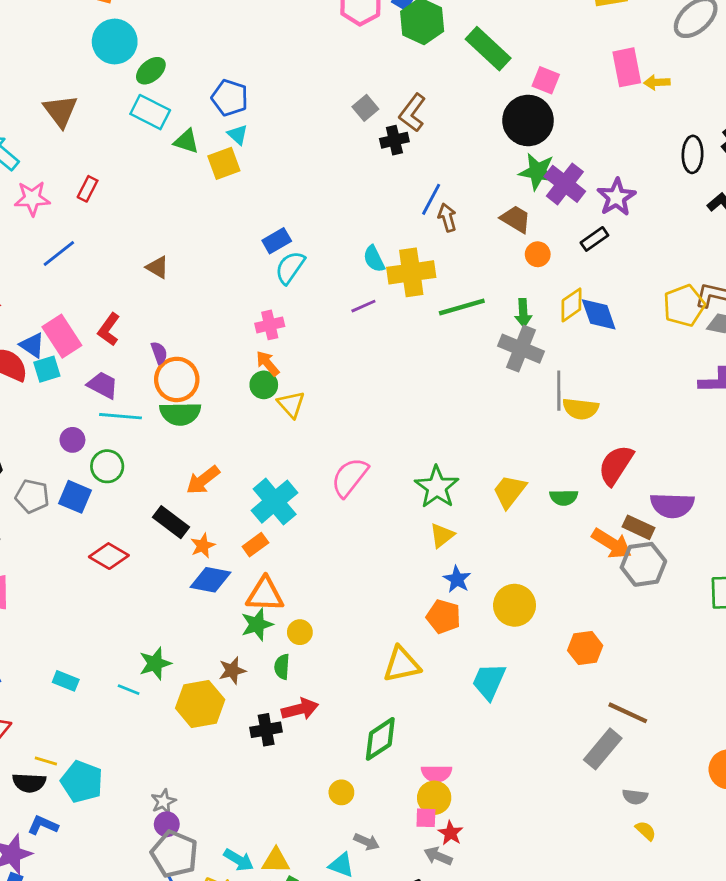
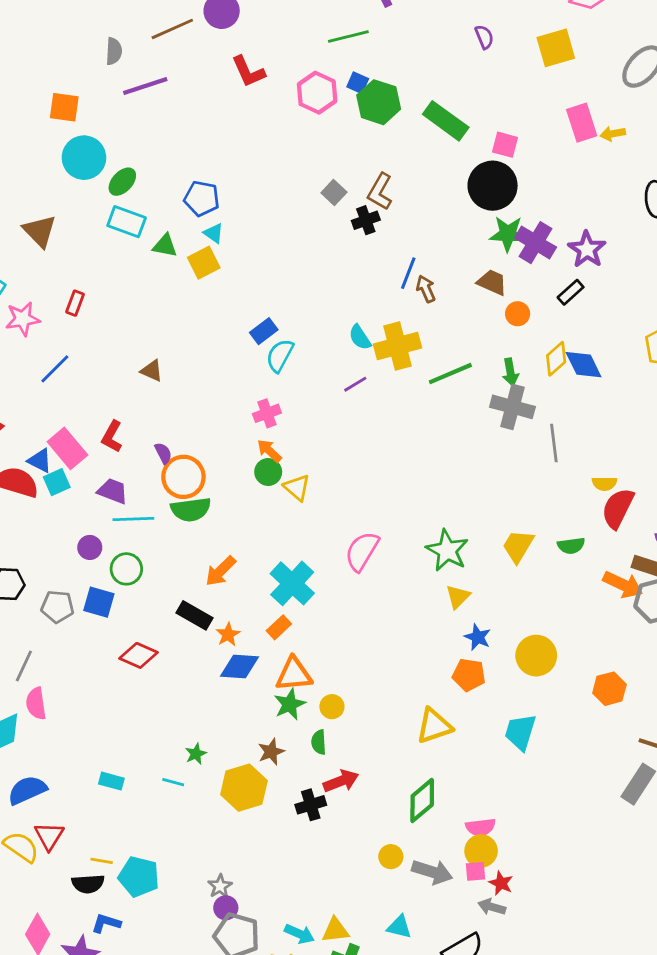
yellow semicircle: (581, 409) -> (604, 484), moved, size x0.7
green star: (155, 663) -> (196, 754), size x0.7
gray arrow: (367, 842) -> (432, 872), moved, size x1.6

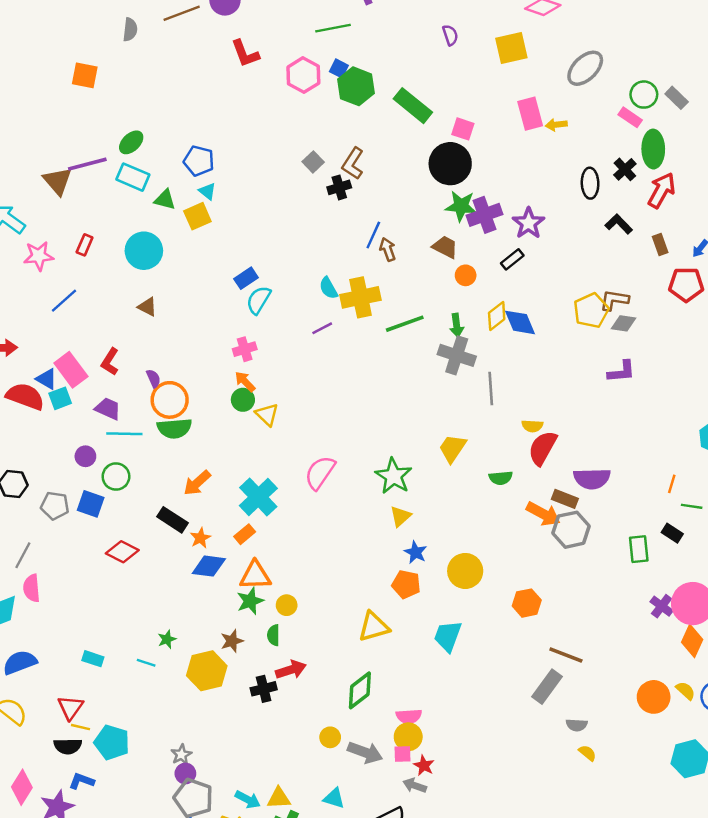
purple line: (145, 86) -> (87, 164), moved
cyan circle: (84, 158) -> (144, 251), moved
purple cross: (536, 243) -> (485, 215), turned 36
yellow trapezoid: (518, 546) -> (452, 448), moved
red triangle: (49, 836) -> (70, 707), moved

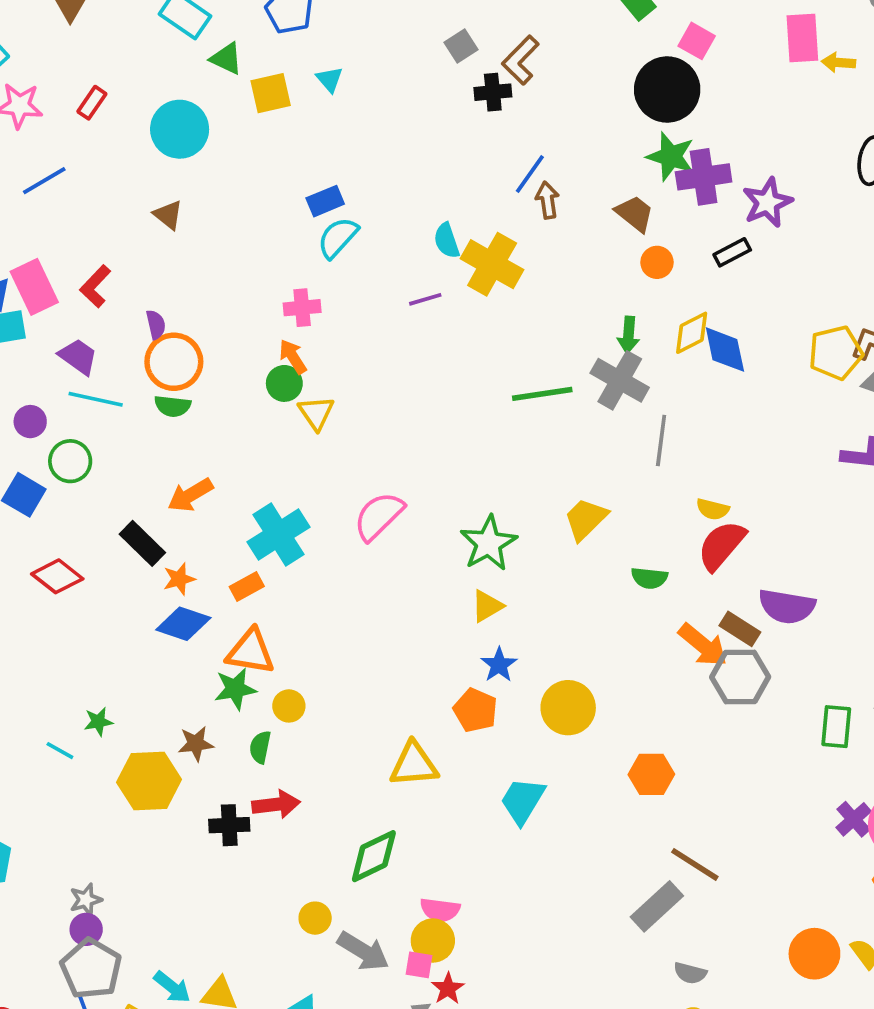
cyan triangle: (207, 191) -> (330, 79), moved
yellow cross: (360, 297) -> (492, 264), turned 30
green line: (405, 324) -> (542, 394), moved
green semicircle: (174, 428) -> (173, 406), size x0.7

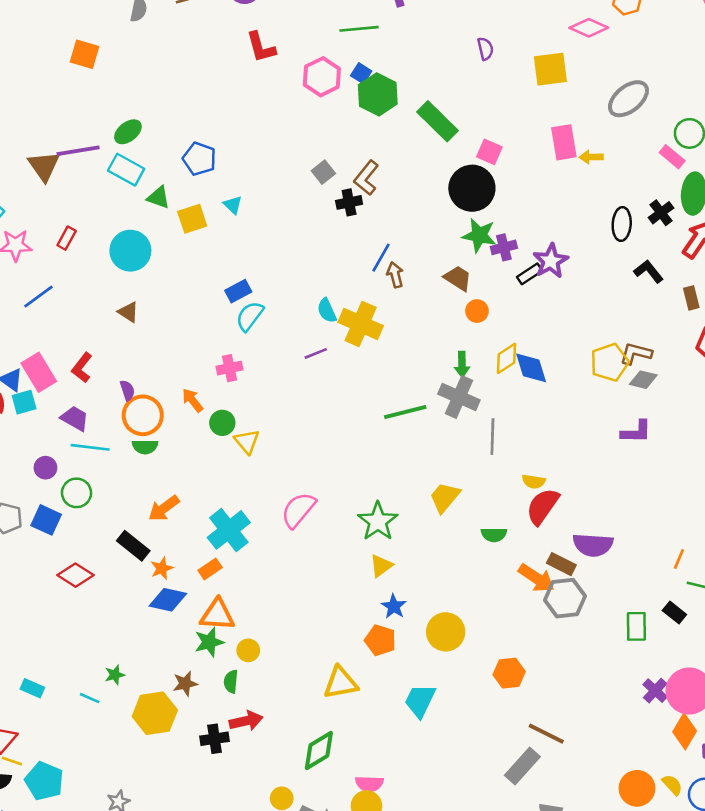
purple cross: (704, 177) -> (504, 247), size x0.7
black rectangle: (732, 252) -> (530, 274), moved
orange arrow: (293, 357) -> (193, 400), moved

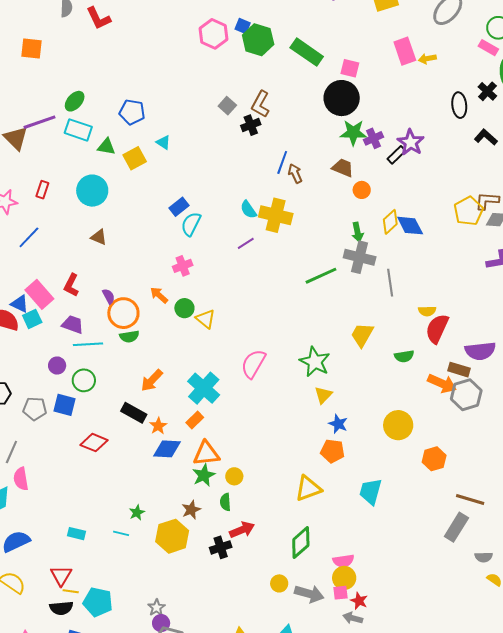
red L-shape: (261, 47) -> (98, 18), moved
yellow circle: (446, 632) -> (398, 425), moved

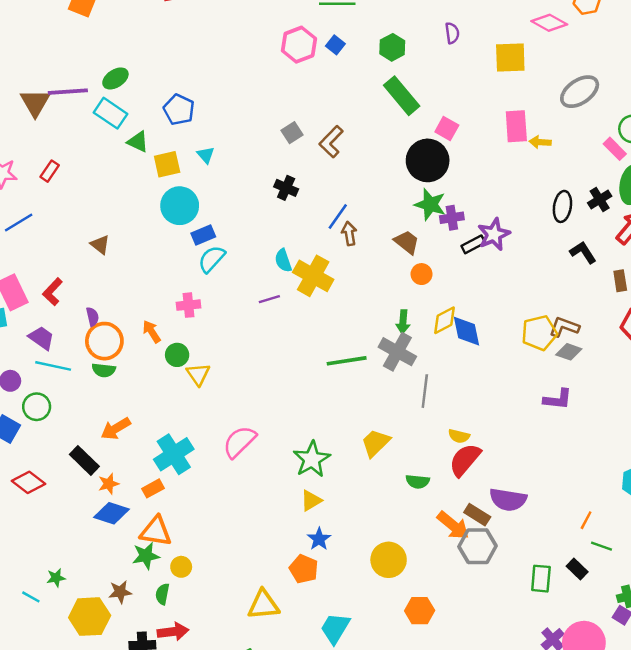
green hexagon: (258, 40) -> (392, 47), moved, size x0.7
black cross: (251, 125) -> (286, 188), moved, turned 30
cyan circle: (92, 191) -> (180, 206), moved

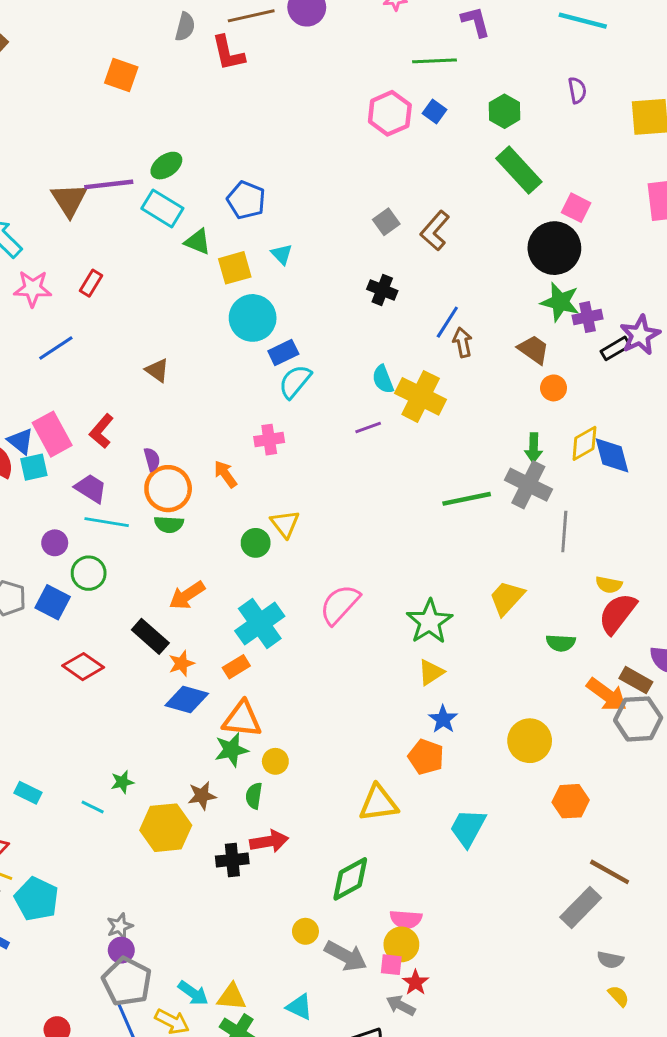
green circle: (177, 355) -> (256, 543), moved

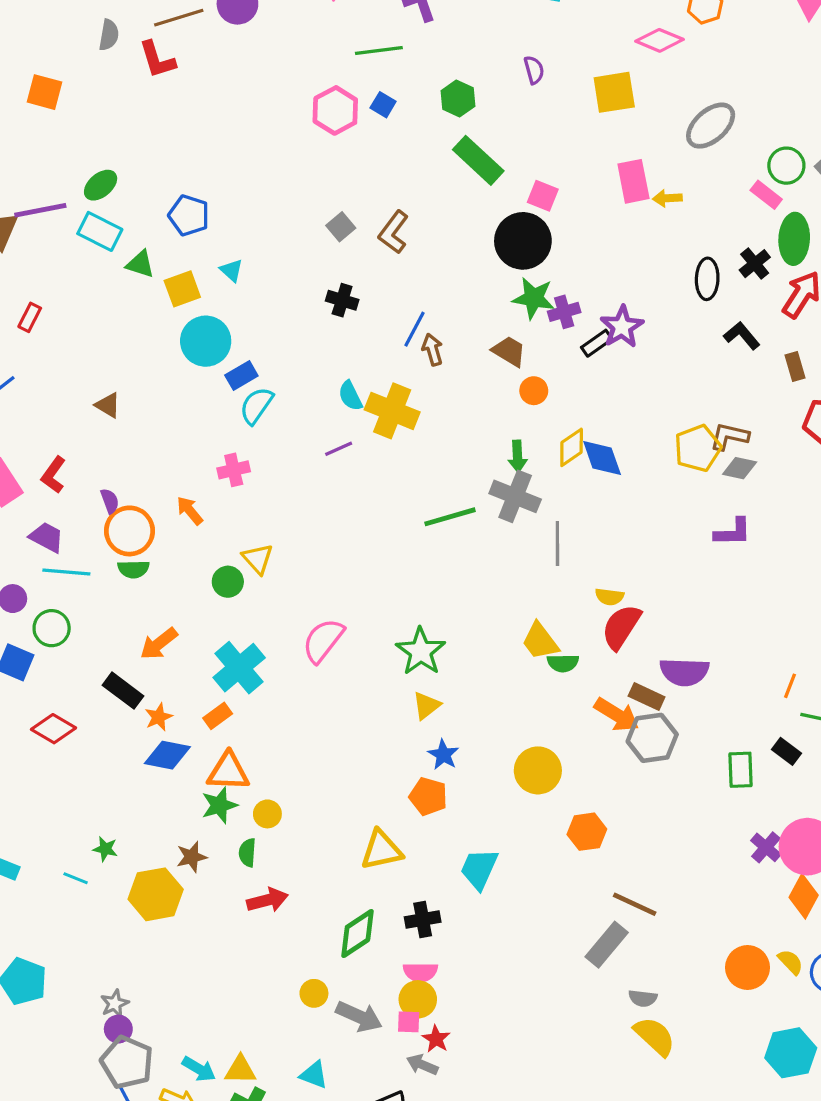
yellow trapezoid: (507, 598) -> (540, 641), moved, turned -75
green star: (122, 782) -> (105, 849), turned 30
black cross: (232, 860) -> (423, 919), moved
yellow semicircle: (619, 996) -> (655, 1036), size x1.8

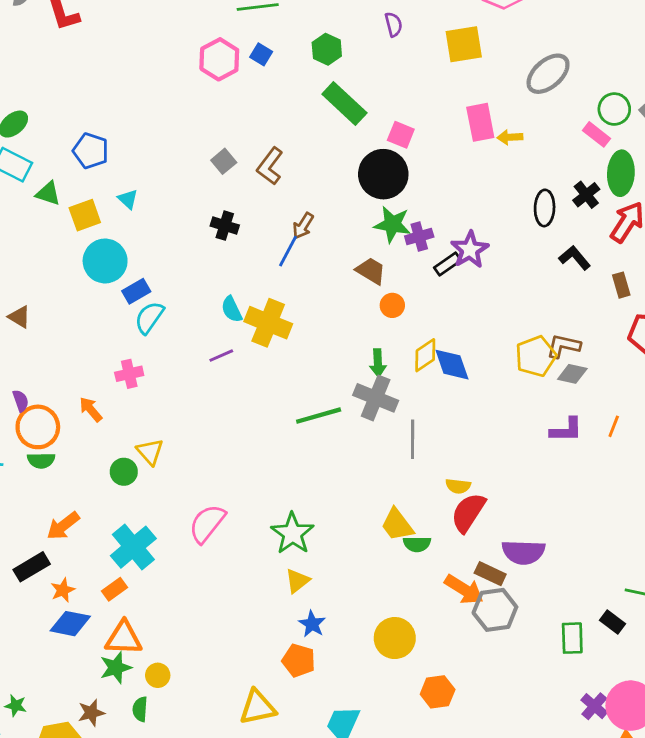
brown arrow: (432, 350) -> (303, 226), moved, turned -132
orange line: (790, 686) -> (614, 426), moved
black rectangle: (123, 691) -> (32, 567), turned -68

